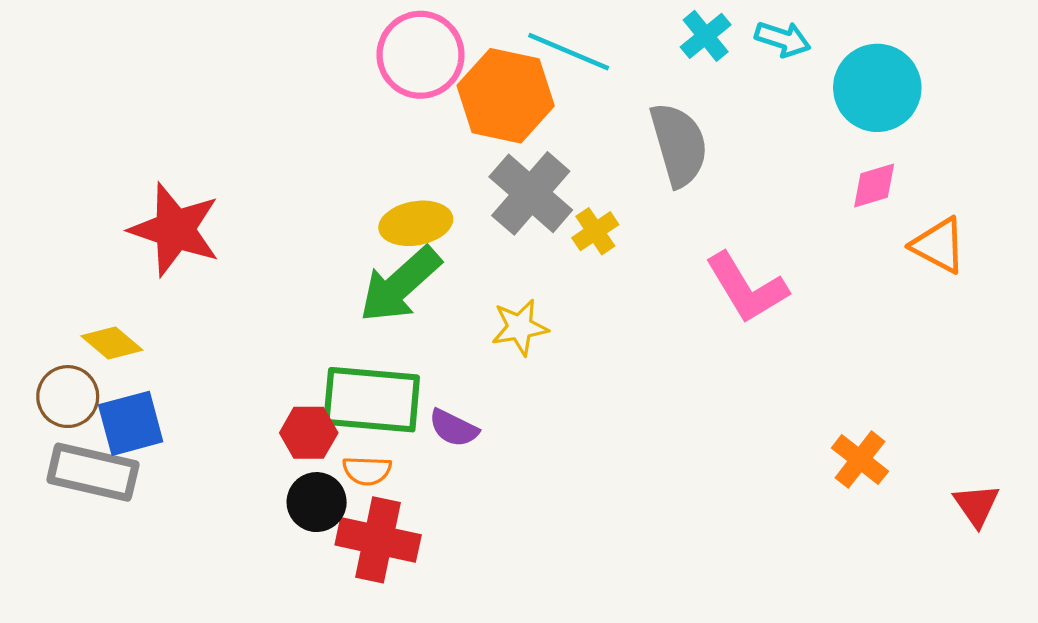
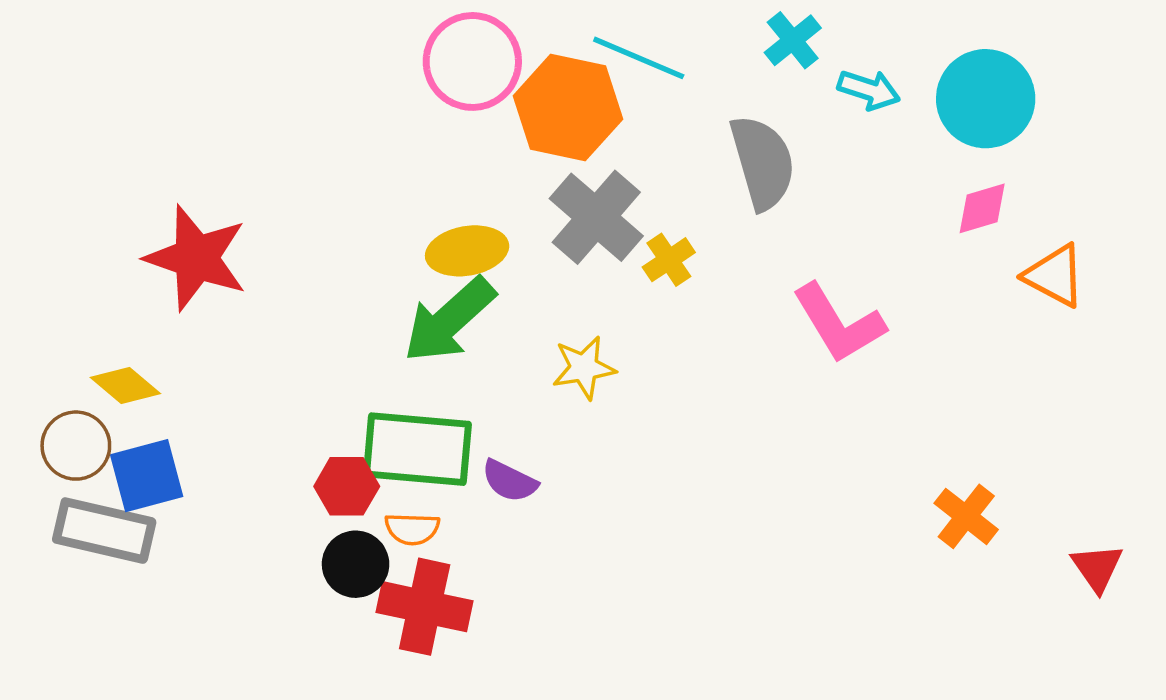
cyan arrow: (783, 39) -> (869, 90), moved

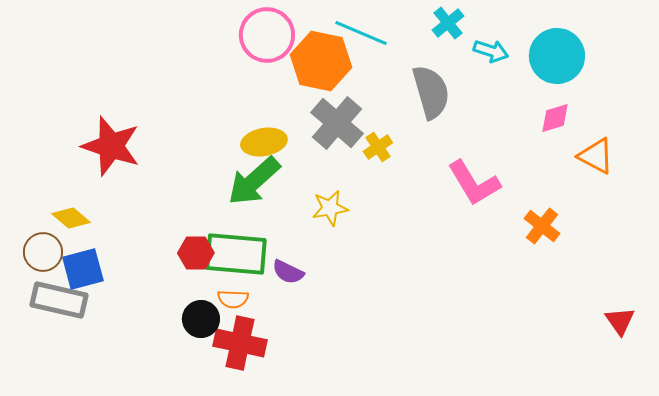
red hexagon: (347, 486) -> (196, 253), moved
orange cross: (966, 516) -> (542, 226), moved

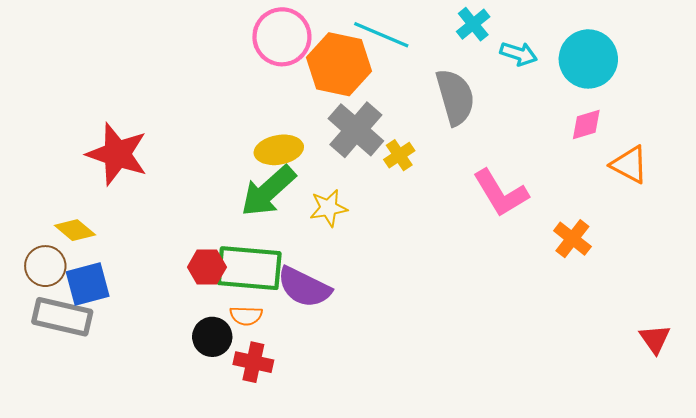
yellow star: (330, 208) -> (328, 208), moved
purple semicircle: (288, 272) -> (304, 287), size x1.6
red cross: (240, 343) -> (253, 362), size x0.7

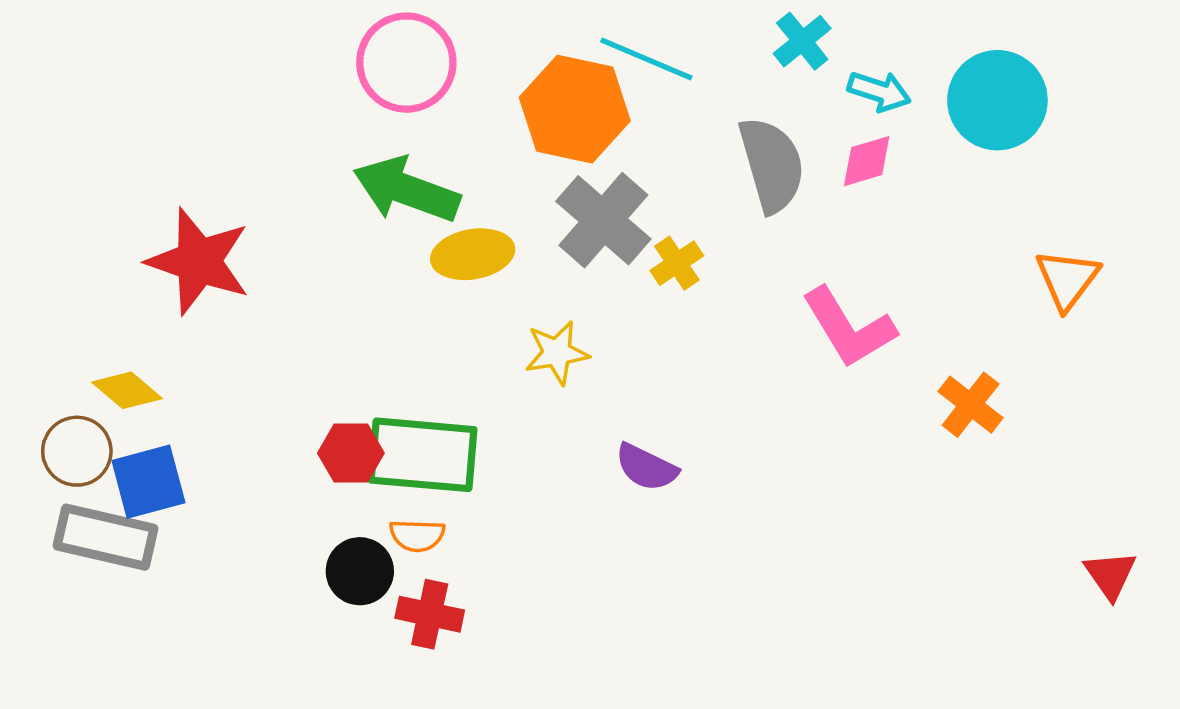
pink circle: (282, 37) -> (406, 63), moved
pink diamond: (586, 124) -> (867, 161), moved
orange triangle: (630, 165) -> (1067, 279), turned 39
green arrow: (268, 191) -> (406, 190), moved, turned 62
purple semicircle: (304, 287) -> (646, 467), moved, size x0.7

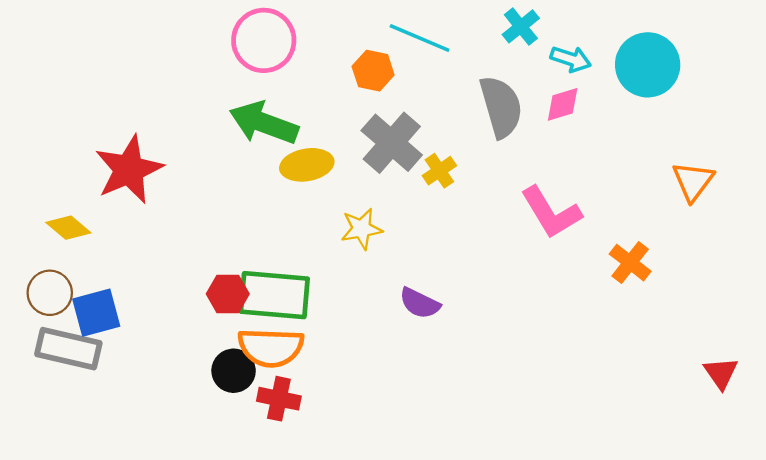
orange hexagon: (575, 109) -> (373, 71), size x0.6
red star: (199, 261) -> (129, 170), turned 30
yellow diamond: (127, 390) -> (68, 228), moved
orange semicircle: (417, 535) -> (271, 347), size x1.8

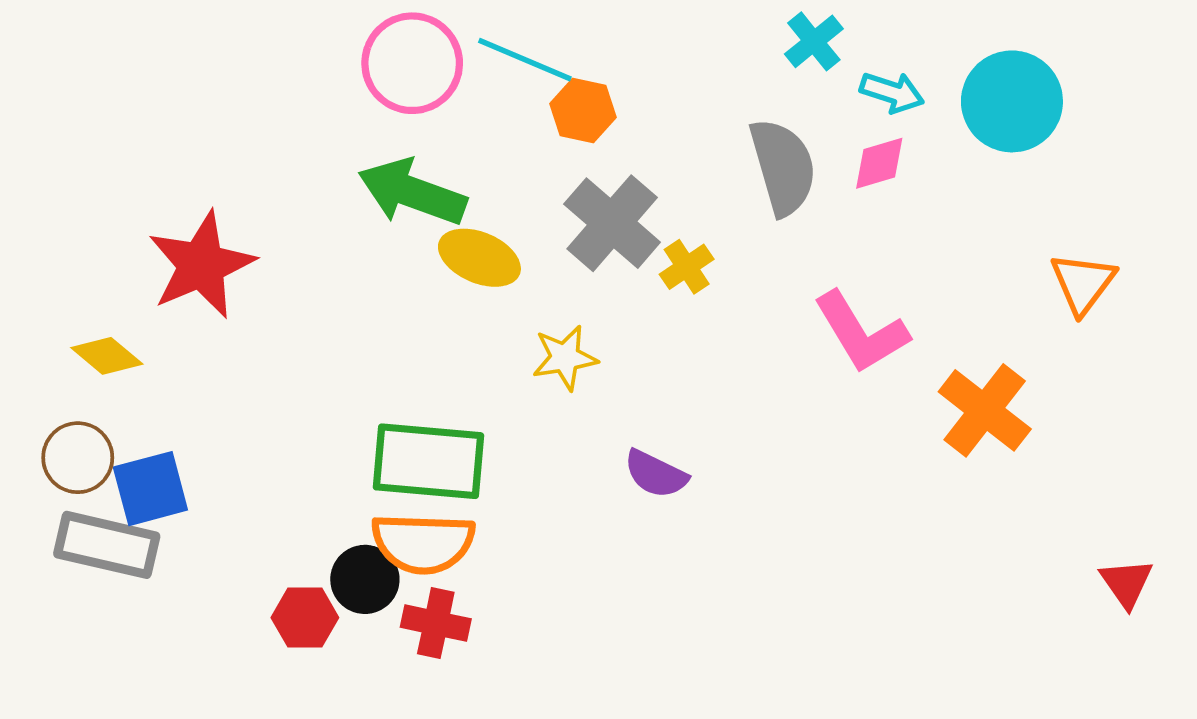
cyan line: (420, 38) -> (525, 60), moved
yellow ellipse: (307, 165) -> (479, 258), turned 33
orange cross: (630, 263) -> (985, 410), size x1.4
red hexagon: (228, 294) -> (305, 618), moved

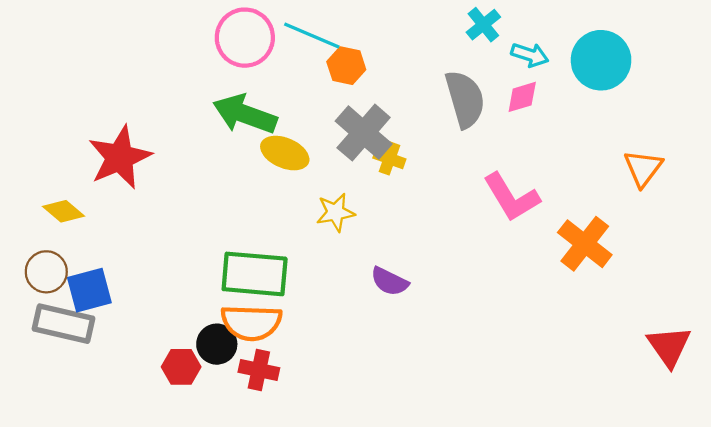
yellow cross: (687, 267) -> (389, 158), moved, turned -36
red triangle: (1126, 583) -> (669, 346), size x1.4

